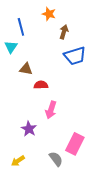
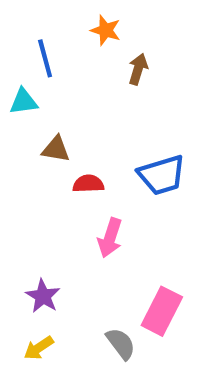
cyan triangle: (11, 47) -> (24, 102), turned 48
blue trapezoid: (75, 56) -> (162, 175), moved
purple star: (29, 129) -> (43, 296), moved

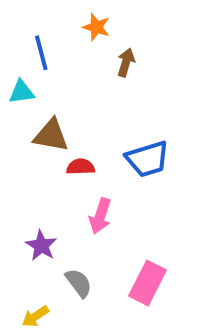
brown triangle: (56, 149) -> (51, 135), size x1.4
purple star: (43, 296) -> (41, 246), moved
gray semicircle: (121, 344) -> (79, 283), moved

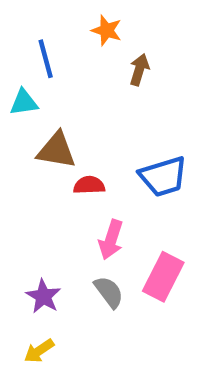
purple star: (41, 246) -> (43, 296), moved
gray semicircle: (79, 283) -> (109, 292), moved
pink rectangle: (147, 283) -> (163, 277), moved

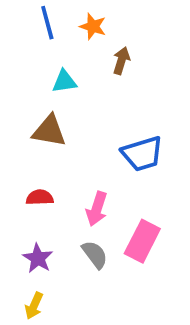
blue line: (46, 59) -> (47, 23), moved
cyan triangle: (24, 102) -> (64, 82), moved
red semicircle: (89, 185) -> (40, 197), moved
yellow arrow: (39, 351) -> (34, 306), turned -32

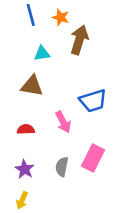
brown arrow: (121, 61) -> (79, 40), size x1.6
pink arrow: (97, 209) -> (63, 122), moved, turned -45
gray semicircle: (95, 254) -> (62, 167), turned -132

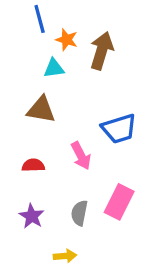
orange star: (61, 17) -> (67, 40), moved
yellow arrow: (22, 200) -> (65, 256), moved, turned -119

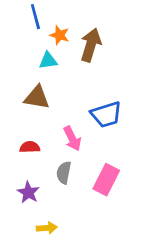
gray semicircle: (79, 213) -> (64, 173), moved
yellow arrow: (65, 256) -> (47, 228), moved

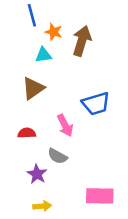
brown triangle: (37, 97) -> (33, 88), turned -45
gray semicircle: (64, 173) -> (57, 156), turned -72
pink rectangle: (106, 180) -> (100, 196), moved, turned 64
purple star: (28, 192) -> (37, 174), moved

